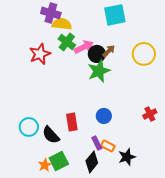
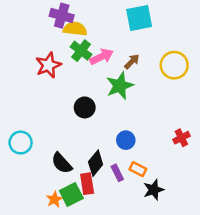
black circle: (97, 54) -> (85, 107), moved
red rectangle: (72, 122) -> (87, 184), moved
cyan circle: (29, 127) -> (21, 143), moved
orange rectangle: (108, 146) -> (138, 169), moved
black diamond: (92, 162) -> (96, 163), moved

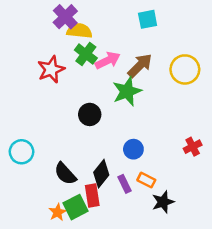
purple cross: (62, 16) -> (65, 17), turned 30
cyan square: (139, 18) -> (148, 19), size x0.7
brown arrow: (132, 62) -> (140, 66), size x1.5

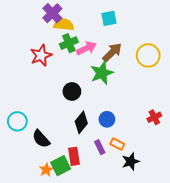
cyan square: (148, 19) -> (109, 18), moved
green cross: (86, 54) -> (69, 43), turned 30
black semicircle: (65, 174) -> (41, 139), moved
black diamond: (101, 174) -> (81, 122), moved

